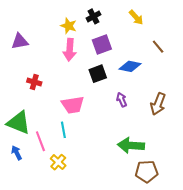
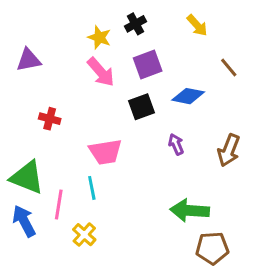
pink arrow: (70, 50) -> (101, 72), turned -45
pink line: (40, 141) -> (59, 204), turned 30
blue arrow: (17, 153) -> (24, 221), size x1.5

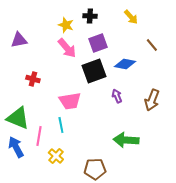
black cross: (135, 24) -> (90, 16), turned 32
black square: (141, 107) -> (94, 71), size x1.4
brown pentagon: (212, 248) -> (95, 169), moved

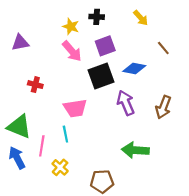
purple arrow: (117, 96) -> (126, 103), size x1.6

